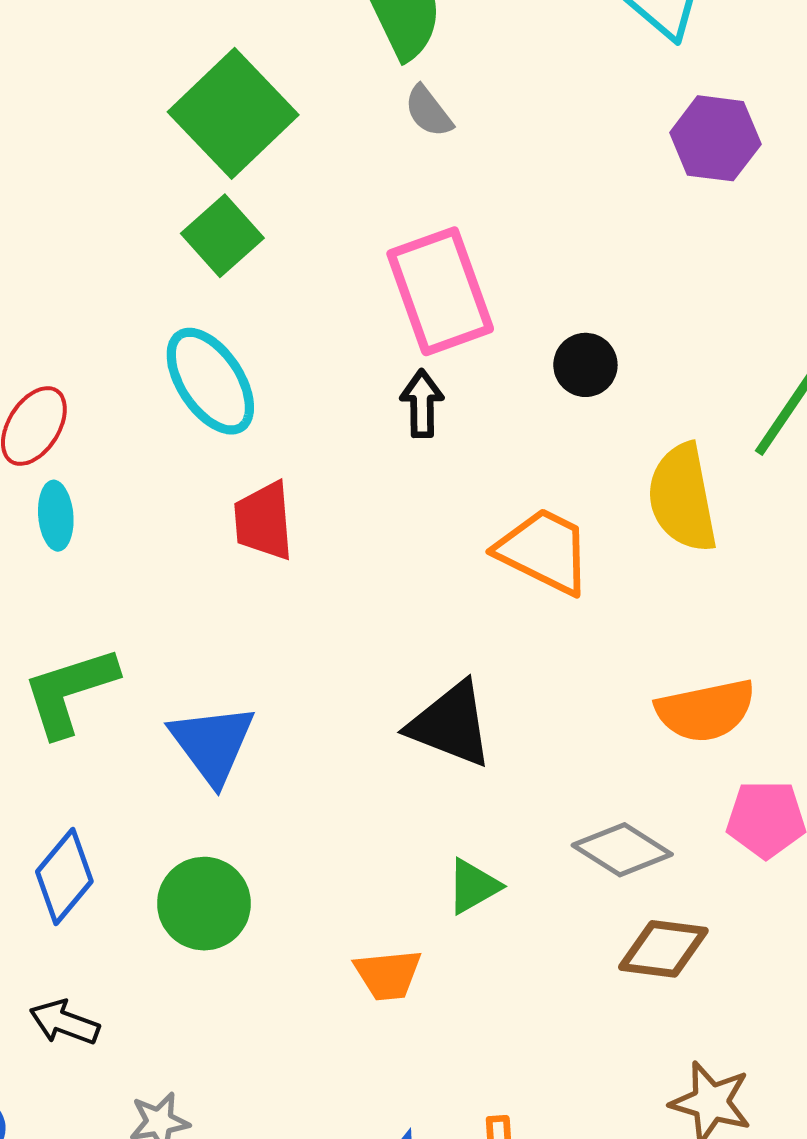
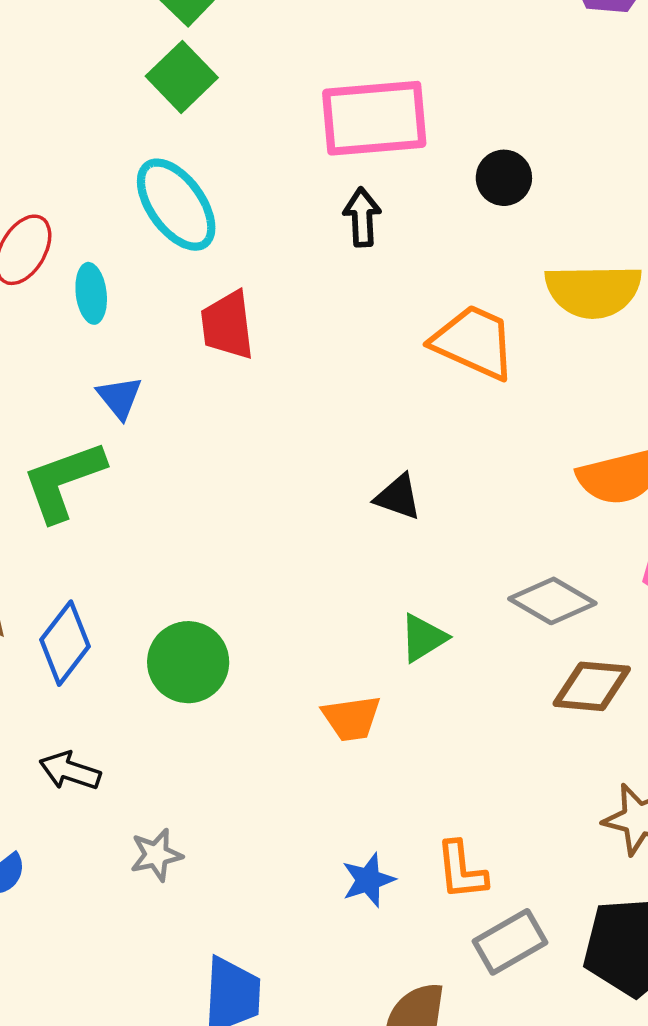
pink rectangle: (440, 291) -> (374, 118), turned -73
yellow semicircle: (682, 498) -> (593, 291), turned -78
cyan ellipse: (56, 516) -> (91, 293), moved
black triangle: (451, 724) -> (398, 497), size x0.6
blue triangle: (212, 744) -> (120, 397), moved, size x0.6

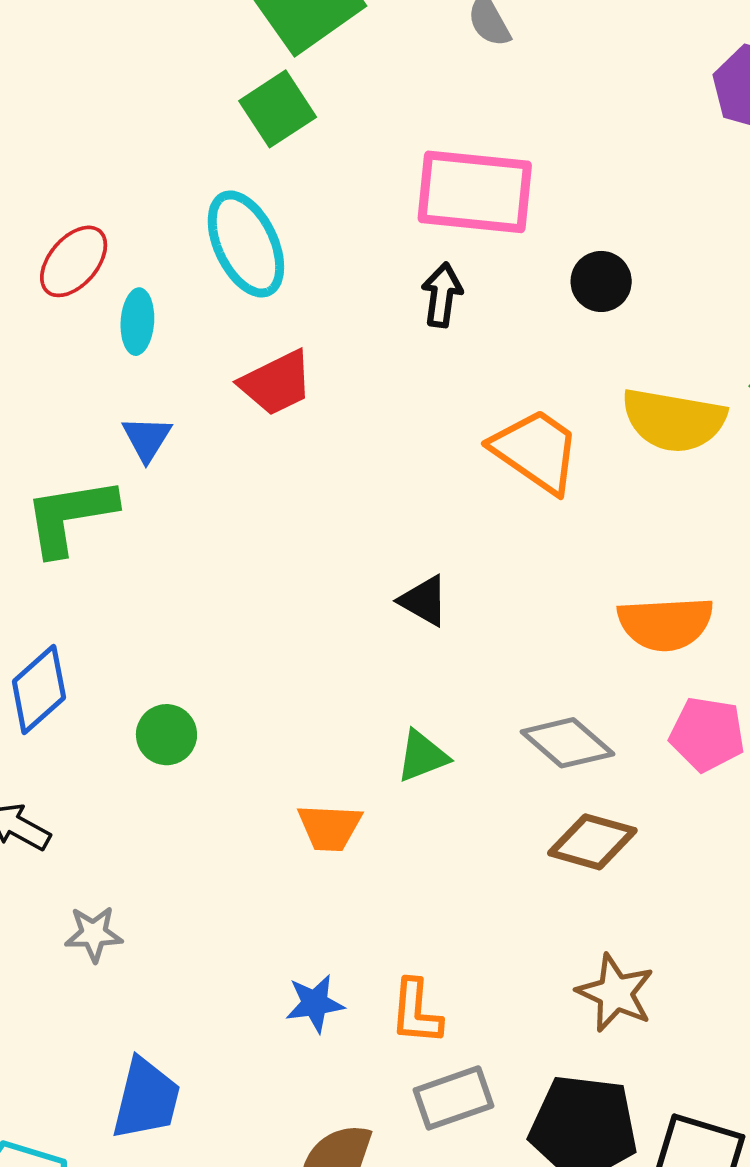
red trapezoid: (227, 325) -> (276, 383), turned -120
green circle: (188, 662) -> (166, 735), size x0.7

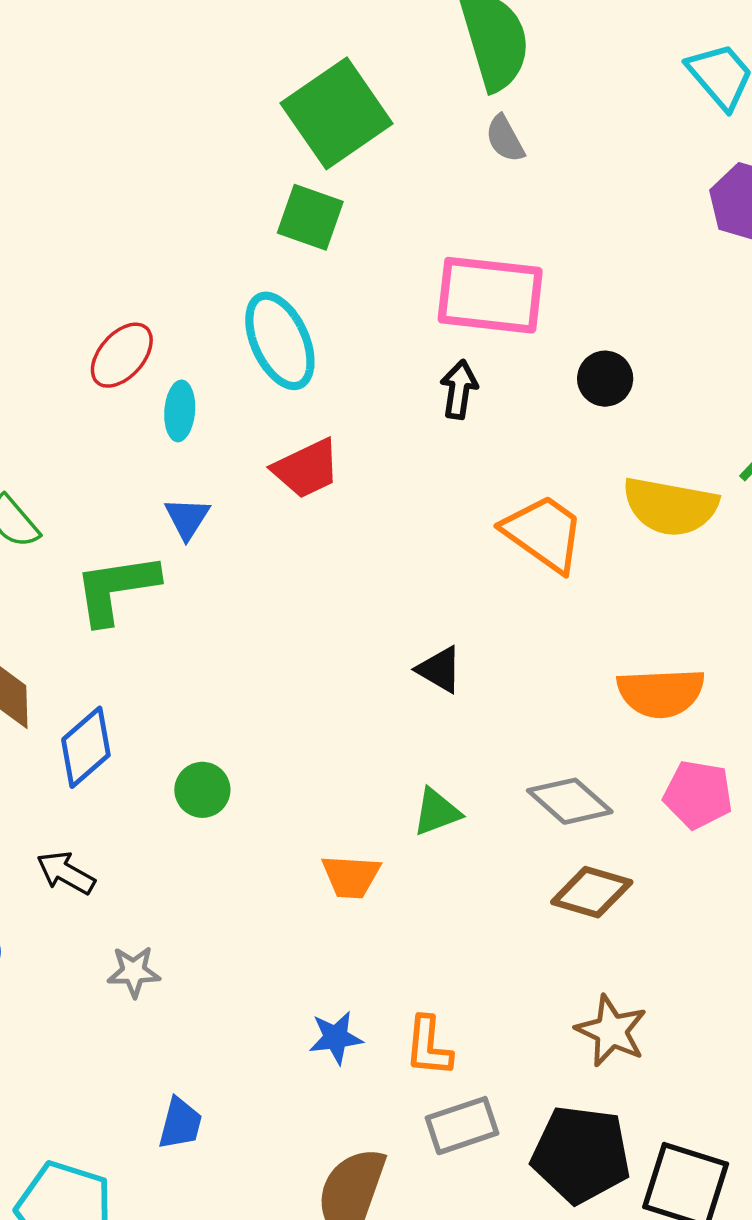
green square: (278, 109) -> (310, 217), turned -38
blue trapezoid: (146, 1099) -> (180, 1123), size x0.7

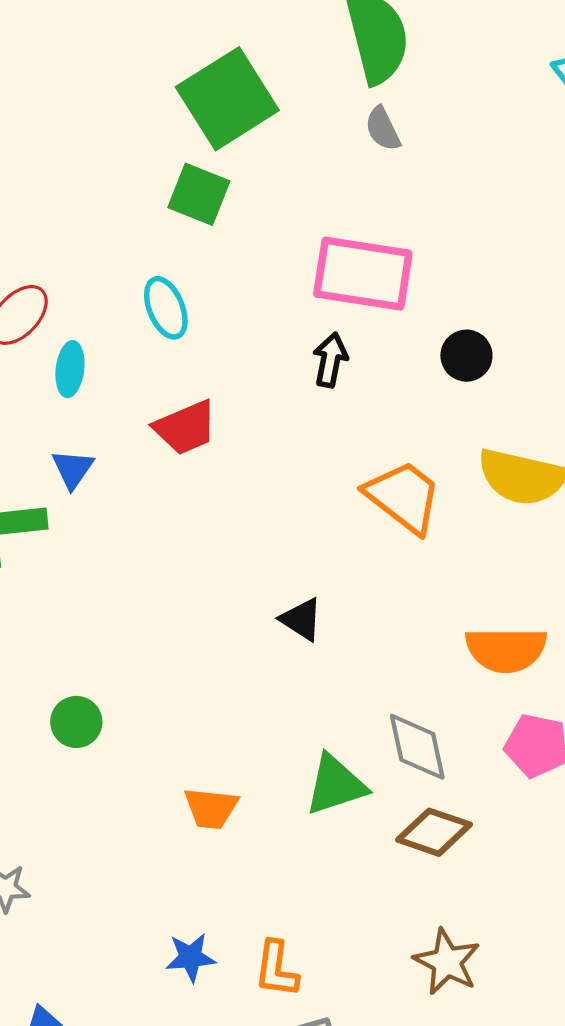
cyan ellipse: (280, 341) -> (166, 308), size x0.7
gray diamond: (570, 801) -> (417, 747), turned 34
green triangle: (437, 812) -> (336, 785), moved, size x1.4

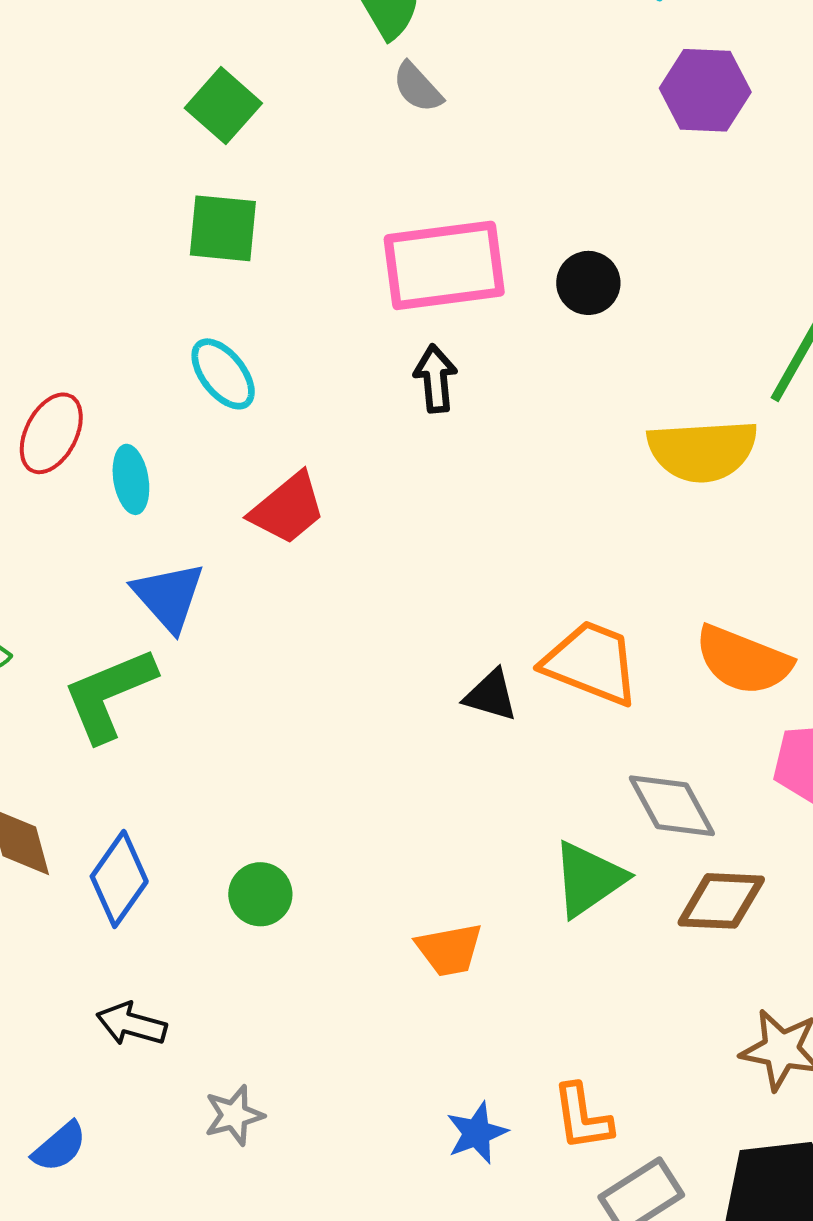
green square: (227, 99) -> (223, 106), size x0.6
black circle: (466, 356) -> (588, 283), moved
blue triangle: (73, 469) -> (169, 596), size x1.4
orange trapezoid: (403, 497) -> (591, 663), moved
orange semicircle: (506, 650) -> (743, 660), turned 38

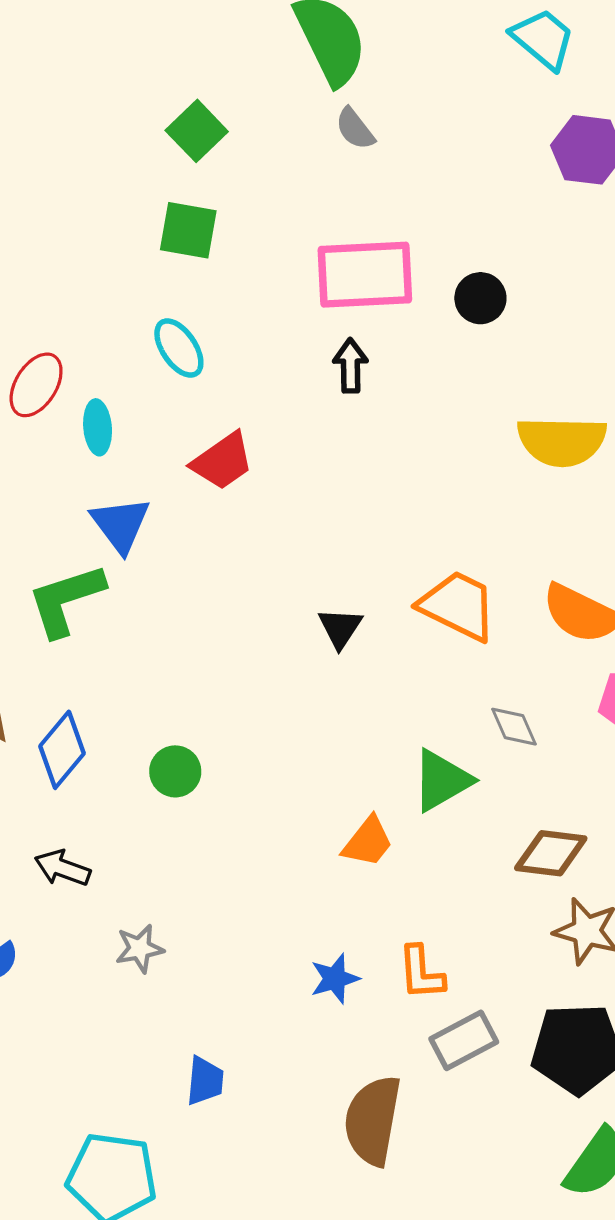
black triangle: (491, 695) -> (340, 628), moved, turned 42
gray diamond: (672, 806) -> (514, 727), size x0.7
brown diamond: (721, 901) -> (551, 853), moved
orange trapezoid: (449, 950) -> (368, 842), moved, turned -46

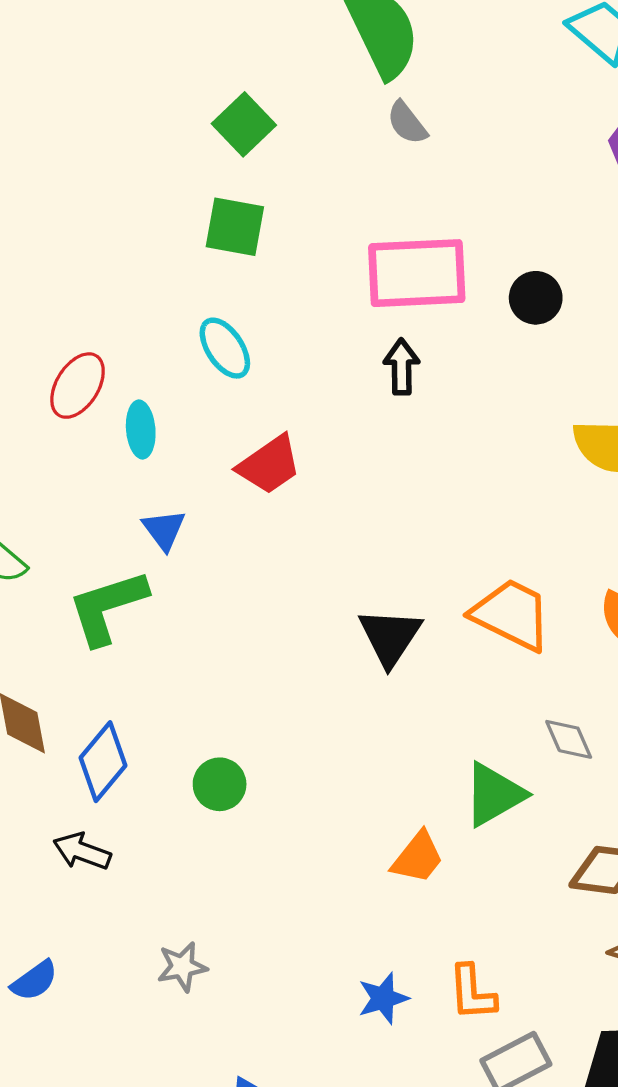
blue triangle: (120, 525) -> (164, 530), size x0.7
black triangle: (340, 628) -> (390, 637), size x1.4
black arrow: (62, 868) -> (82, 851), moved

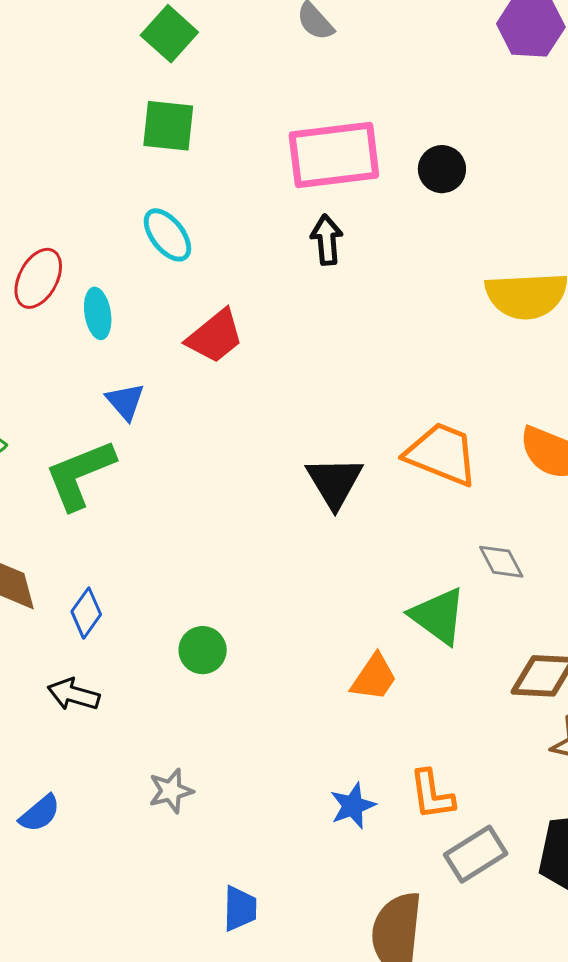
blue diamond: (103, 762) -> (86, 613), size x0.7
green circle: (220, 784) -> (203, 650), moved
green triangle: (494, 794) -> (438, 616), turned -50

